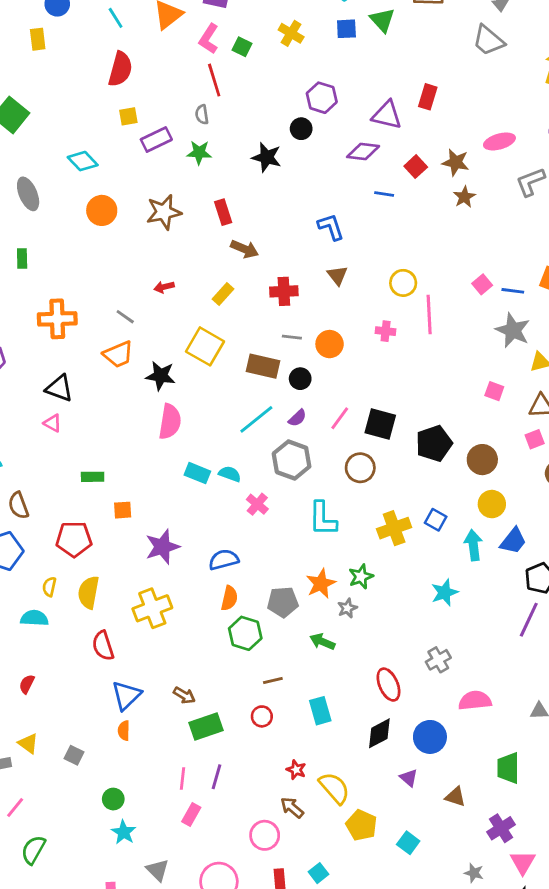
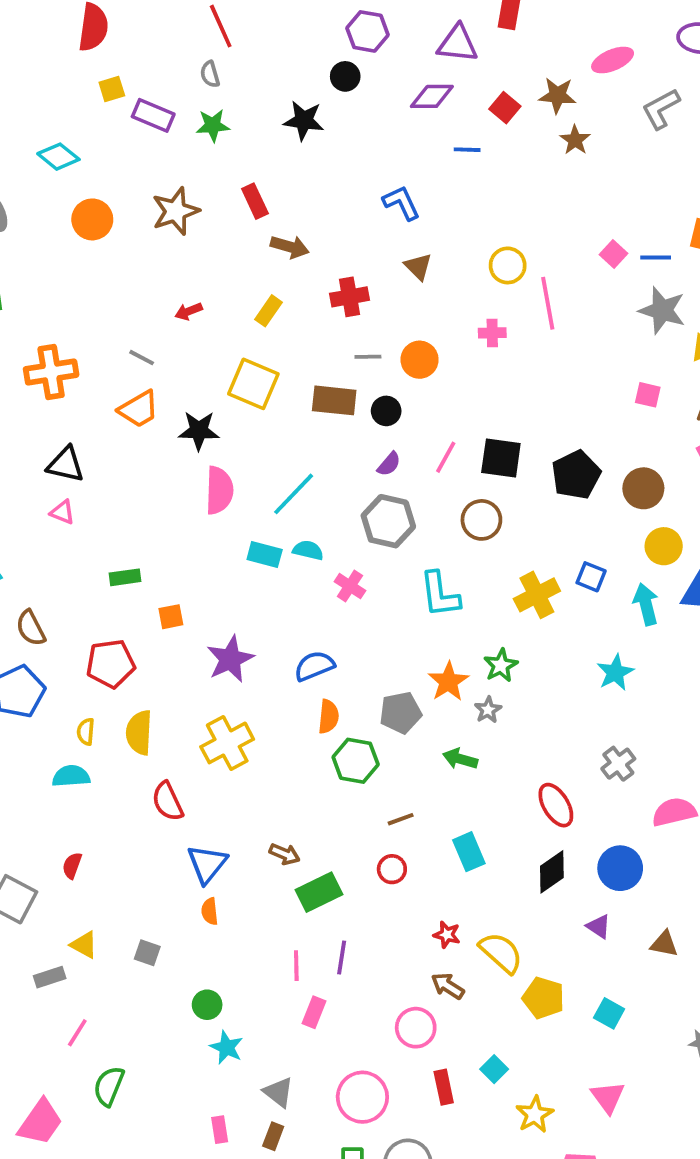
purple rectangle: (156, 139) -> (153, 115), turned 56
cyan line: (256, 419) -> (294, 494), moved

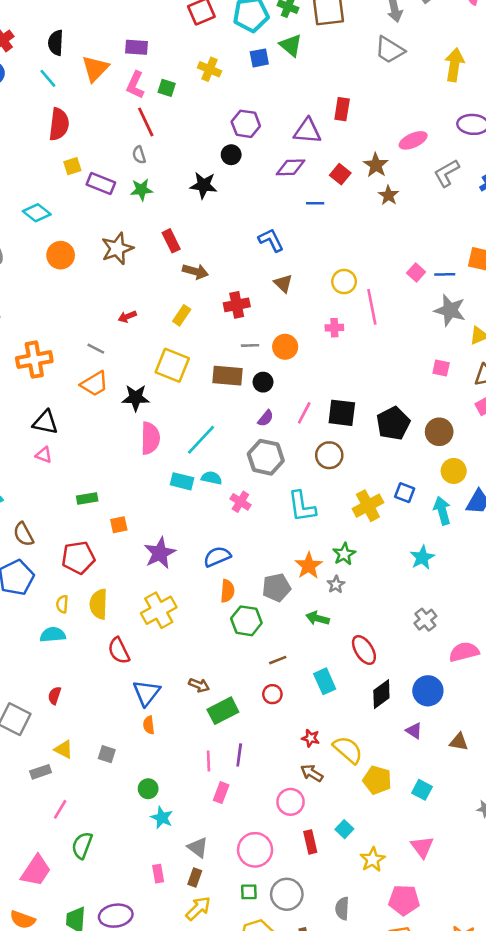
brown star: (557, 95) -> (376, 165), turned 30
red ellipse: (556, 805) -> (364, 650), moved

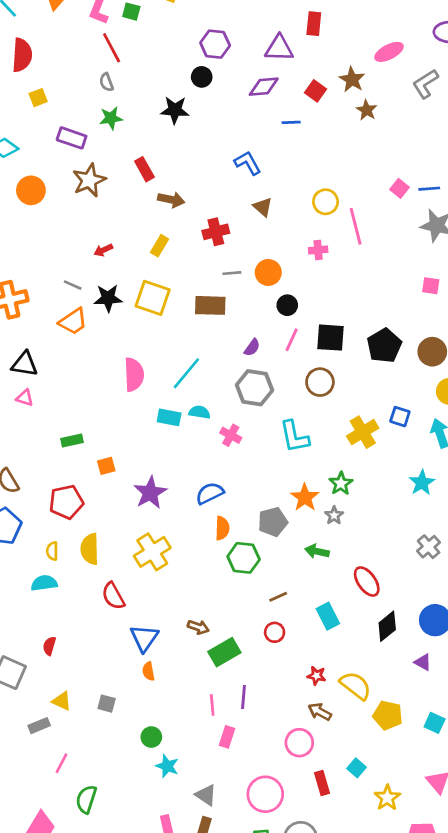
purple rectangle: (101, 184) -> (72, 138), moved
black circle: (263, 382) -> (287, 305), moved
black star: (136, 398) -> (108, 298), moved

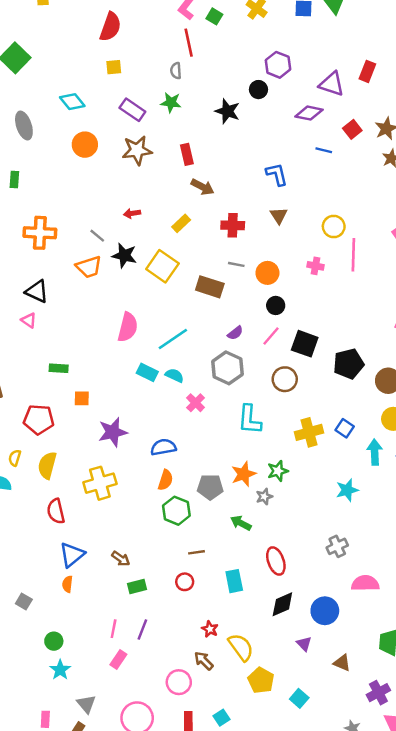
green rectangle: (224, 652) -> (137, 586), size x0.7

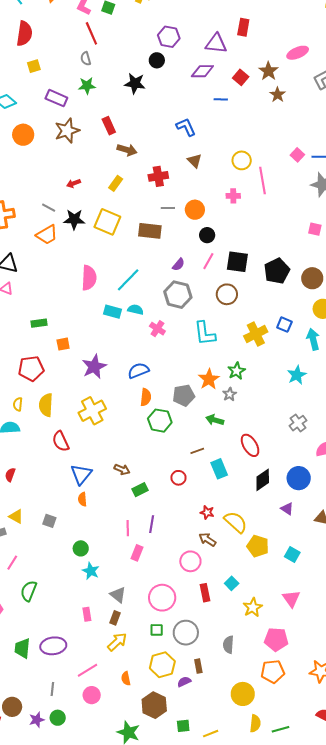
brown line: (196, 552) -> (197, 451), moved

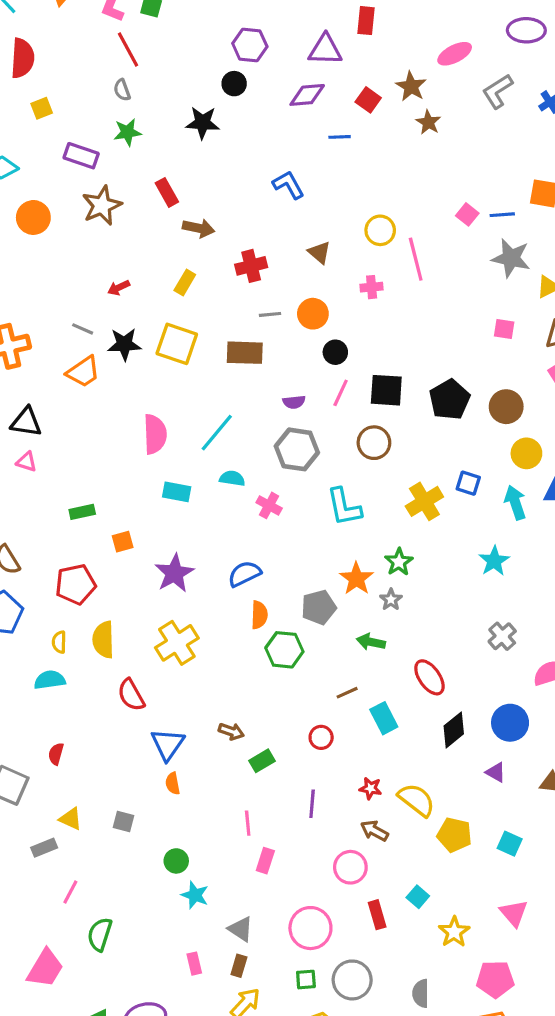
brown triangle: (195, 161) -> (319, 252), moved
purple semicircle: (178, 265) -> (294, 402), turned 48
cyan rectangle: (113, 312) -> (177, 492), moved
purple line: (152, 524) -> (312, 804), moved

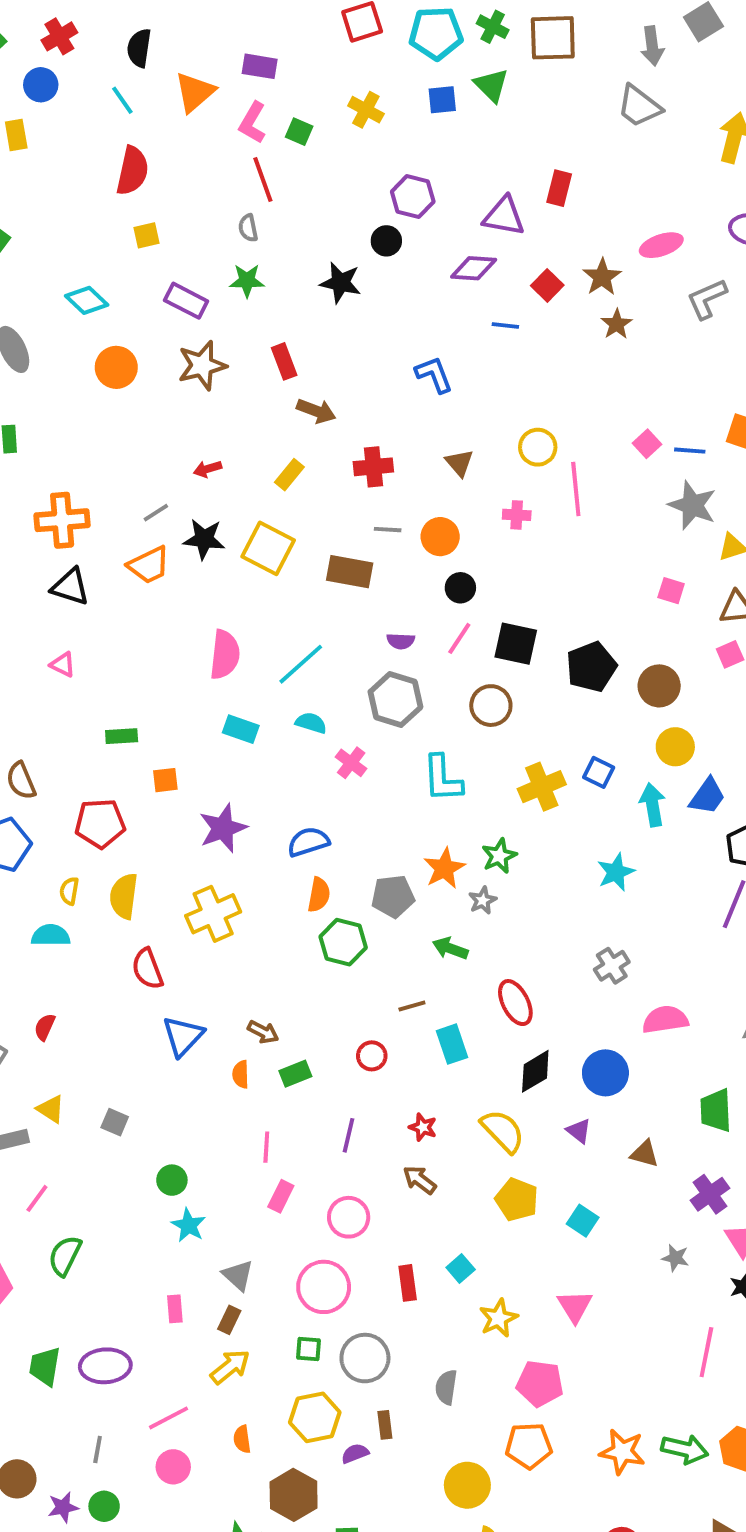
gray line: (83, 329) -> (156, 513), turned -65
black triangle: (26, 422) -> (70, 587), moved
orange semicircle: (173, 783) -> (241, 1074), moved
yellow semicircle: (417, 800) -> (503, 1131), moved
pink circle: (350, 867) -> (349, 1217), moved

